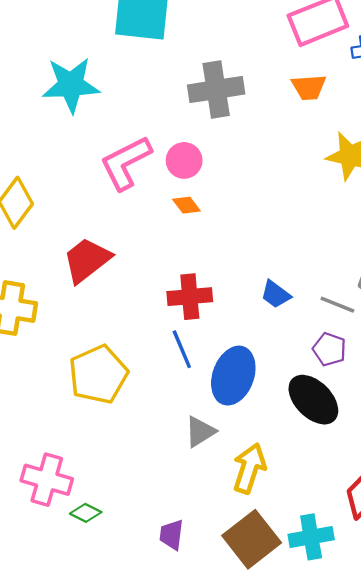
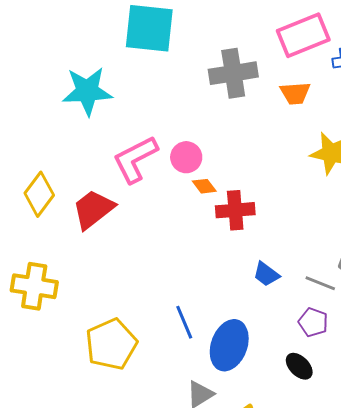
gray cross: (216, 90) -> (233, 73), moved
orange diamond: (186, 205) -> (204, 186), moved
red trapezoid: (87, 260) -> (93, 209), moved
red cross: (190, 297) -> (235, 210), moved
black ellipse: (313, 400) -> (299, 366), size x0.6

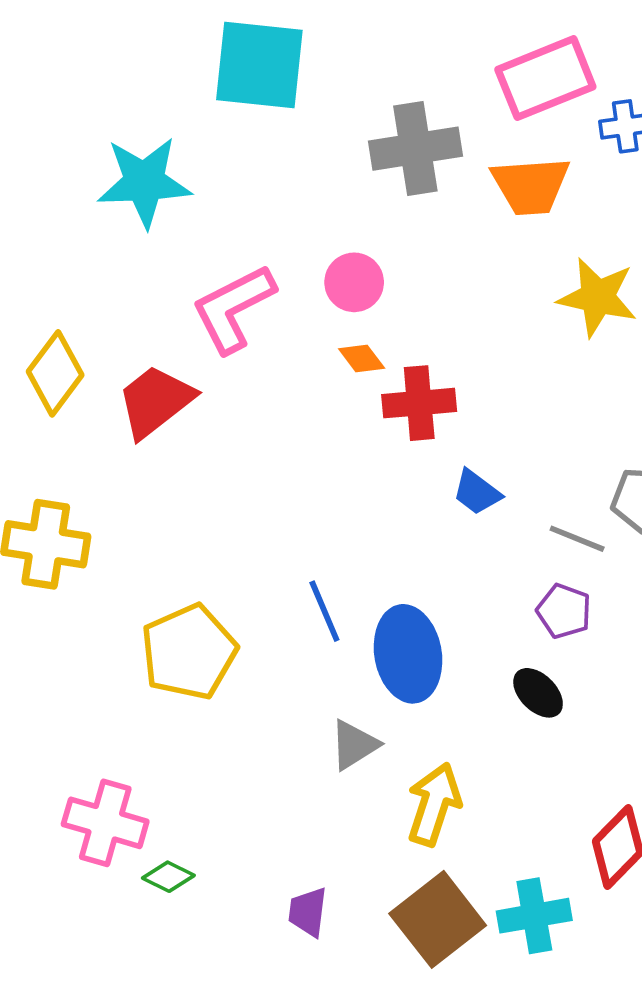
orange trapezoid: (295, 93) -> (531, 186), size x1.4
pink circle: (186, 157) -> (354, 282), moved
blue trapezoid: (266, 274) -> (477, 492), moved
blue ellipse: (229, 345) -> (408, 654), turned -30

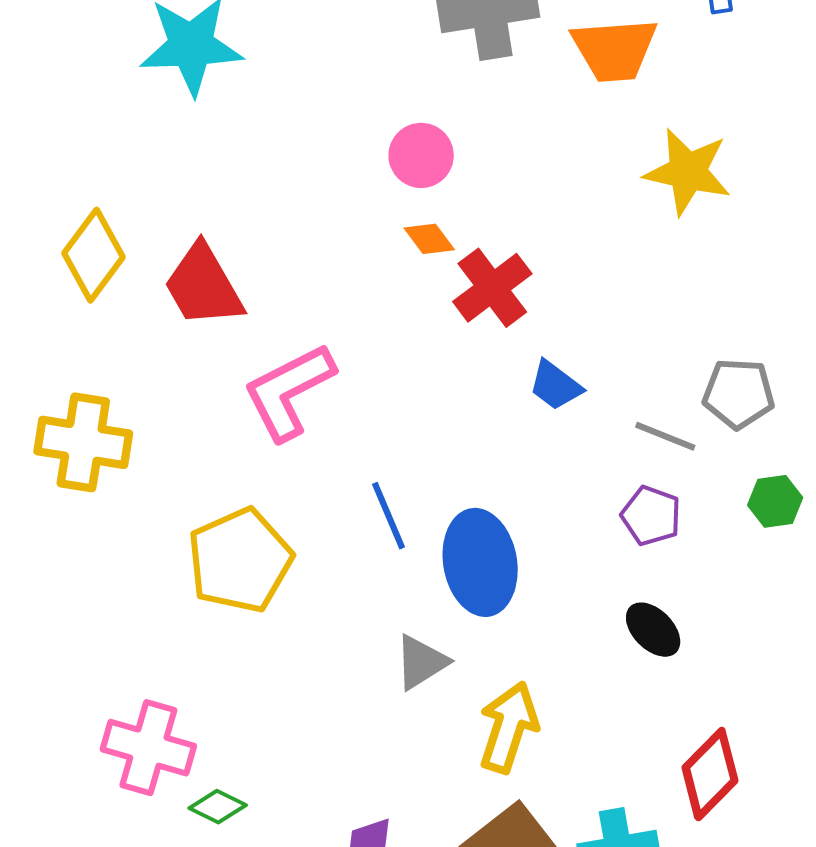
pink L-shape: (233, 308) -> (289, 391), moved
red trapezoid: (155, 401) -> (203, 286), turned -82
red cross: (419, 403) -> (492, 288), turned -32
black ellipse: (538, 693) -> (653, 630), moved

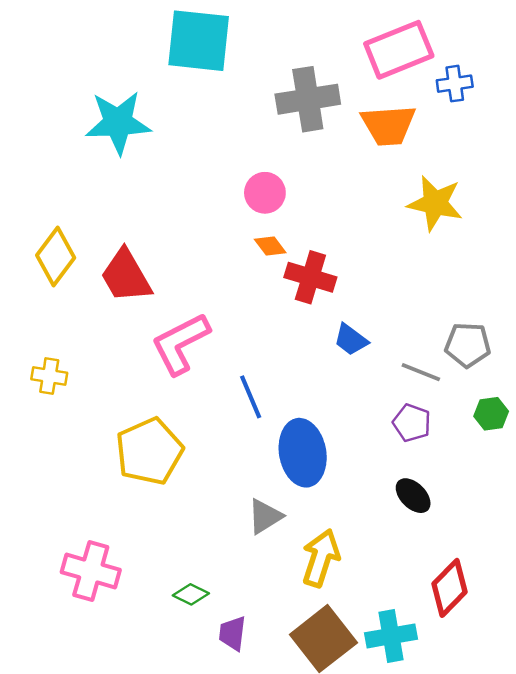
red cross: (492, 288) -> (310, 277), turned -36
yellow cross: (83, 442) -> (49, 376), size x0.6
blue line: (389, 516) -> (251, 397), moved
green diamond: (218, 807) -> (191, 594), moved

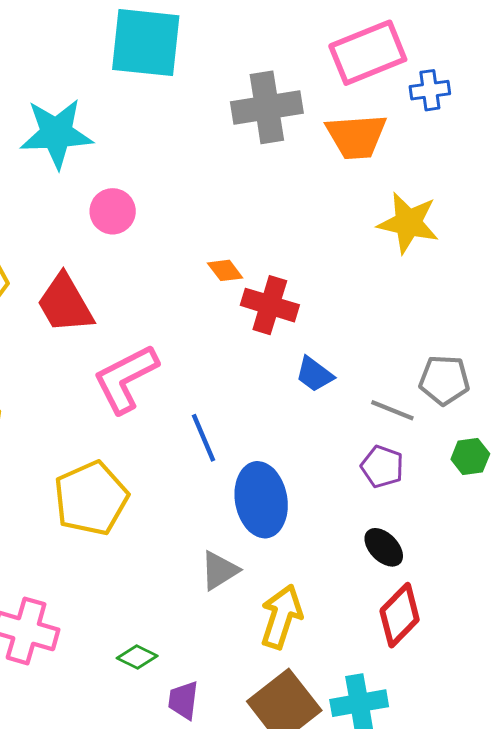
pink circle: (265, 193) -> (113, 211), moved
red diamond: (449, 588) -> (400, 615), moved

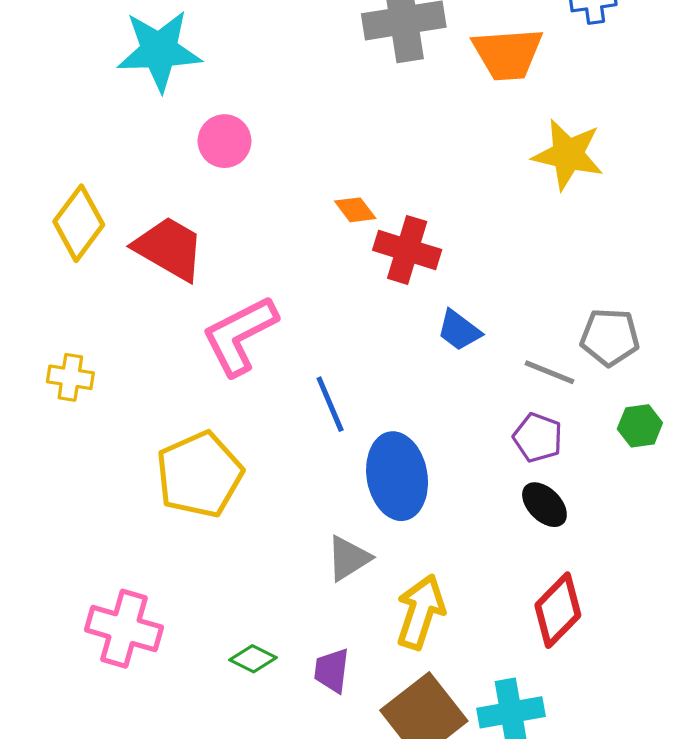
red trapezoid: (65, 304) -> (169, 248), turned 150
black ellipse: (384, 547) -> (544, 505), moved
purple trapezoid: (183, 700) -> (332, 670), moved

